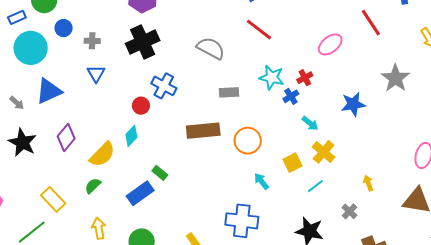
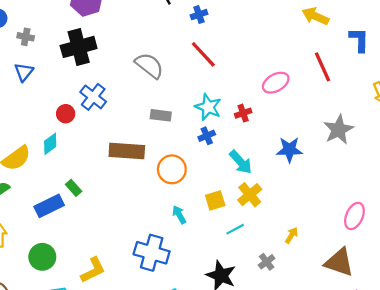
blue cross: (291, 96) -> (207, 136), moved
cyan arrow: (310, 123) -> (241, 162), size x1.4
yellow arrow: (368, 183) -> (291, 235), turned 42

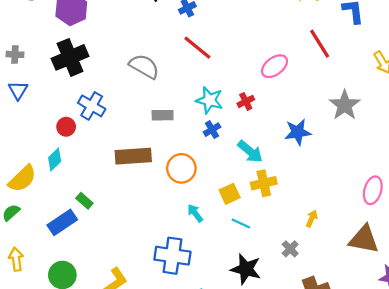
yellow cross: (250, 195) -> (264, 183), turned 35
cyan line: (235, 229) -> (241, 224), moved, turned 60

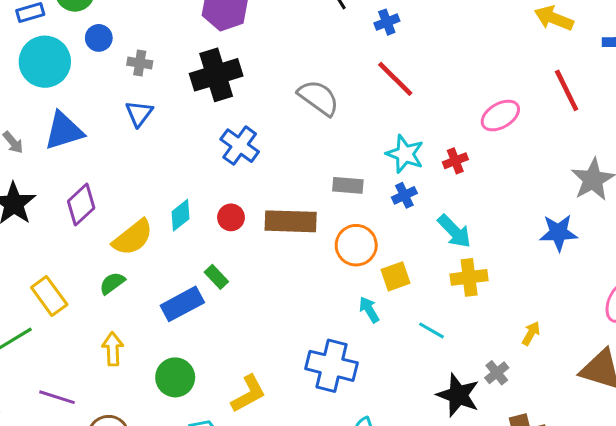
gray rectangle: (163, 115) -> (348, 185), moved
red circle: (66, 127) -> (231, 217), moved
blue star: (298, 132) -> (558, 233), moved
yellow square: (230, 194) -> (396, 276), moved
black star: (246, 269) -> (458, 395), moved

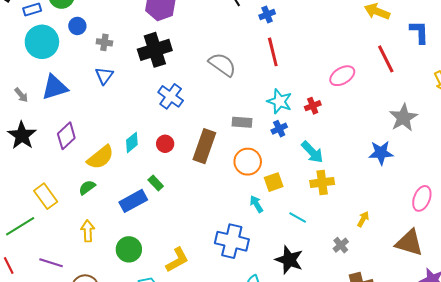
red line: (395, 79) -> (273, 52), turned 32
brown rectangle: (291, 221) -> (204, 146), turned -72
black star: (458, 395) -> (289, 260), moved

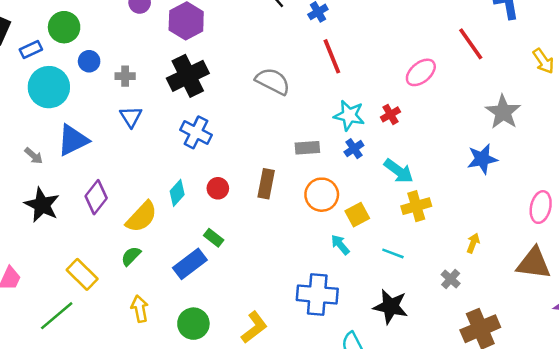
blue cross: (171, 96) -> (196, 132), moved
brown rectangle: (204, 146) -> (266, 184), size x0.7

